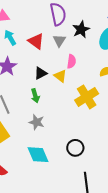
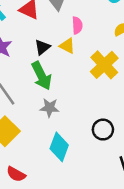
green arrow: (35, 96) -> (42, 76), size x1.6
cyan diamond: (38, 155) -> (59, 147), turned 55

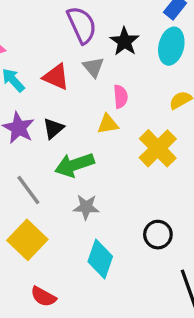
yellow triangle: (67, 46) -> (108, 124), turned -35
black triangle: (42, 47) -> (53, 128), moved
green arrow: (42, 76) -> (75, 165), turned 100

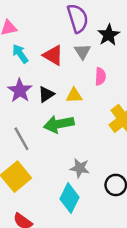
yellow triangle: (108, 124) -> (74, 96), moved
gray star: (86, 207) -> (80, 168), moved

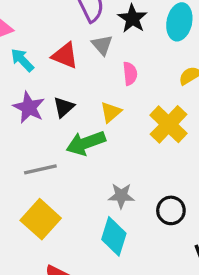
yellow triangle: (74, 96) -> (111, 112), moved, turned -30
gray line: (21, 139) -> (40, 169), turned -65

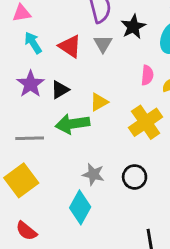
pink semicircle: (130, 74) -> (147, 75), moved
black circle: (171, 210) -> (135, 177), moved

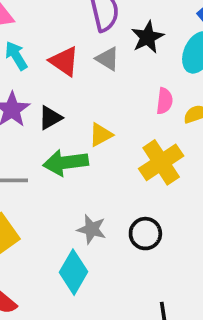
gray triangle: (103, 44) -> (108, 59), turned -30

